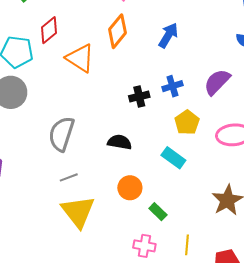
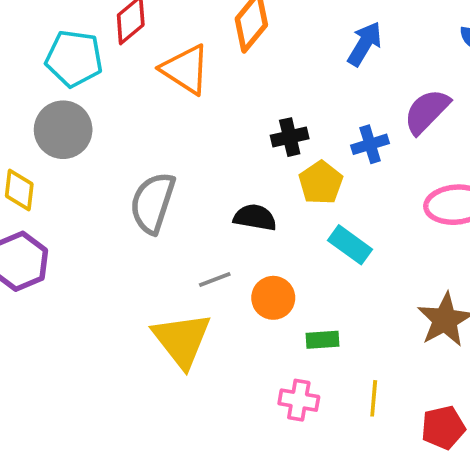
blue arrow: (168, 35) -> (365, 44), moved
blue cross: (172, 86) -> (370, 144), moved
yellow pentagon: (187, 122) -> (321, 183), moved
gray line: (69, 177) -> (215, 280), moved
green rectangle: (158, 212) -> (323, 340), turned -48

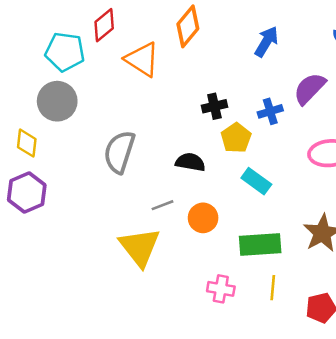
green rectangle: (323, 340) -> (260, 245), moved, size x1.8

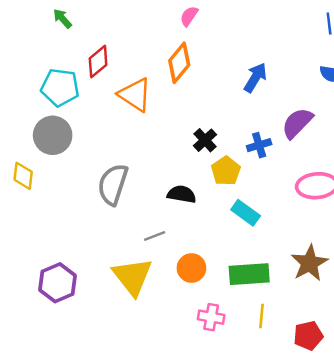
black cross: (214, 106) -> (205, 140), turned -30
purple hexagon: (27, 193) -> (58, 283), moved
orange circle: (203, 218) -> (191, 268), moved

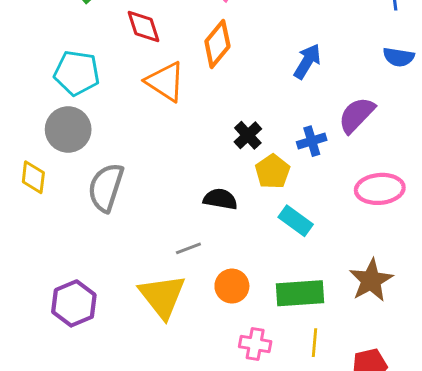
red diamond: (98, 62) -> (143, 27), moved, turned -68
gray semicircle: (113, 184) -> (106, 187), moved

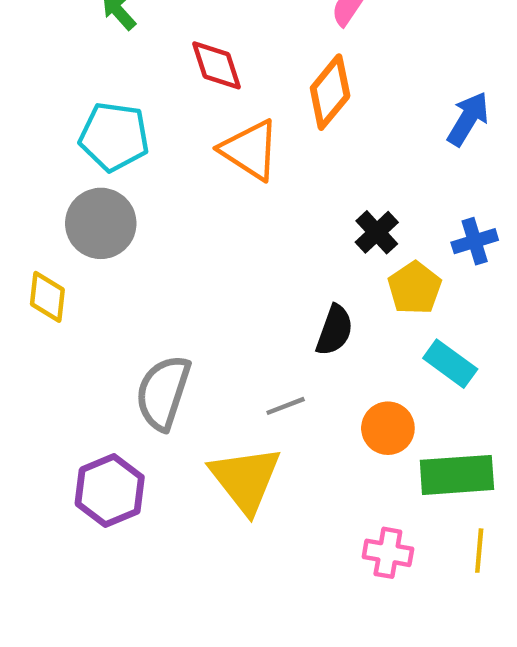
gray semicircle: (106, 187) -> (163, 393), moved
black semicircle: (220, 199) -> (334, 330), turned 100
orange circle: (232, 286) -> (388, 428), moved

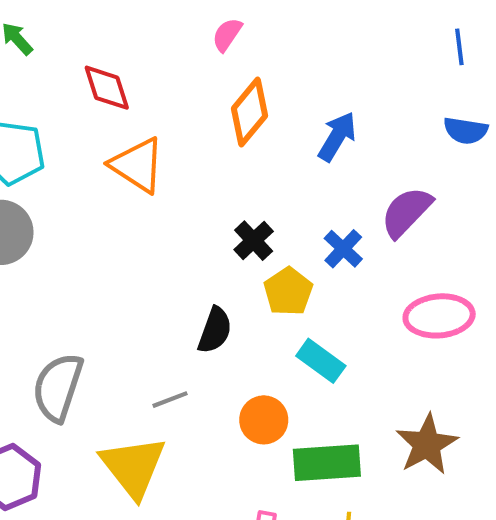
orange diamond: (330, 92) -> (249, 112), moved
blue cross: (475, 241) -> (343, 249), turned -30

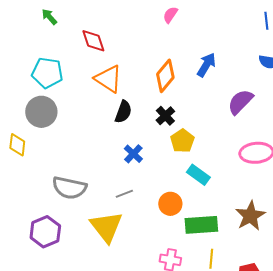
pink semicircle: (227, 35) -> (170, 15), moved
orange diamond: (249, 112) -> (165, 76), moved
blue cross: (343, 249) -> (133, 154), moved
black semicircle: (215, 330) -> (123, 112), moved
gray semicircle: (58, 387) -> (69, 188), turned -96

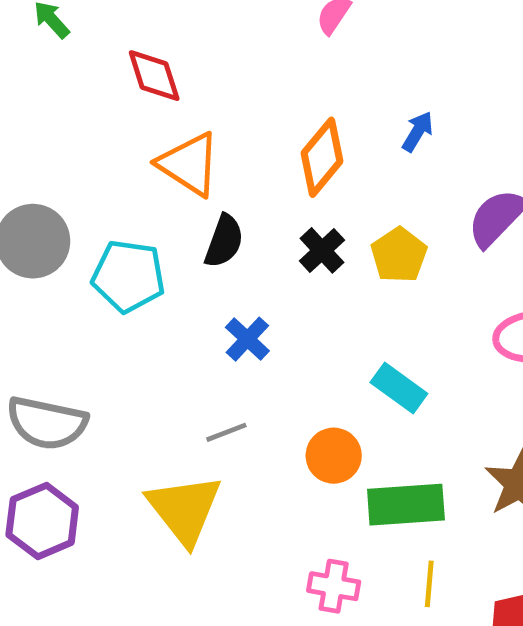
blue arrow: (206, 65) -> (418, 132), size x0.7
cyan pentagon: (47, 73) -> (128, 276), moved
yellow pentagon: (182, 141) -> (399, 255), moved
gray semicircle: (69, 188) -> (47, 423), moved

